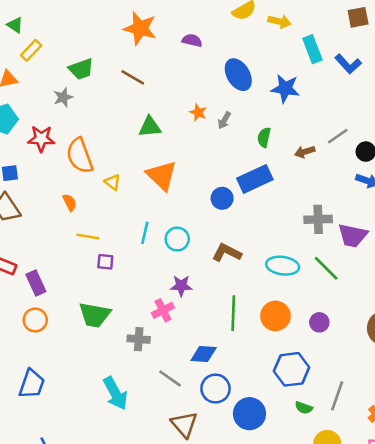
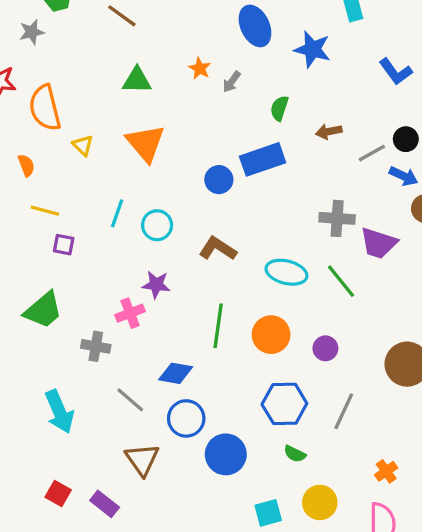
blue L-shape: (348, 64) -> (396, 72), moved
gray line: (338, 136) -> (372, 153), moved
green trapezoid: (95, 315) -> (43, 310), turned -56
gray line: (337, 396) -> (344, 411), moved

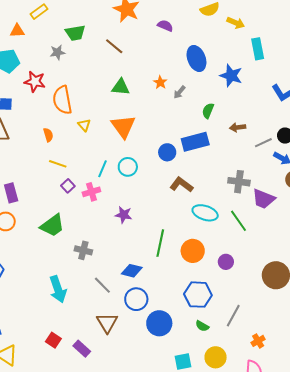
cyan circle: (157, 225) -> (128, 167), moved
purple square: (64, 245) -> (68, 186), turned 32
brown L-shape: (218, 249) -> (181, 185), moved
pink cross: (130, 313) -> (91, 192), moved
gray line: (344, 411) -> (233, 316), moved

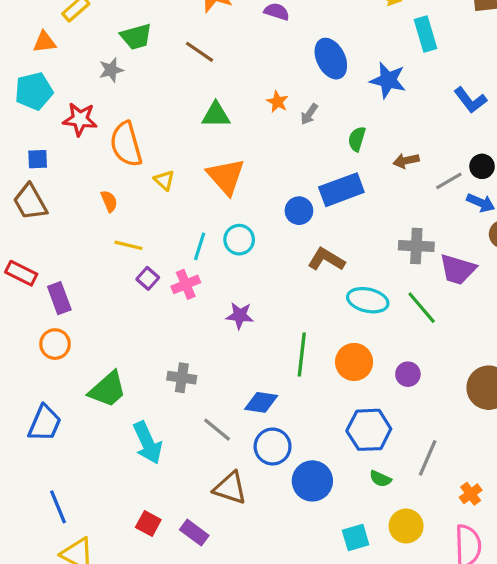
green trapezoid: (52, 226) -> (108, 389), moved
brown triangle: (107, 323) -> (230, 488), turned -35

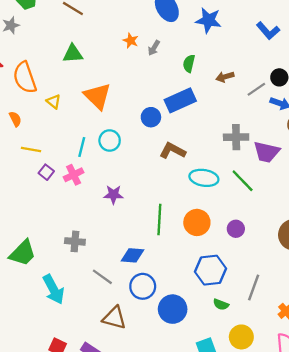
green triangle: (216, 115) -> (73, 54), moved

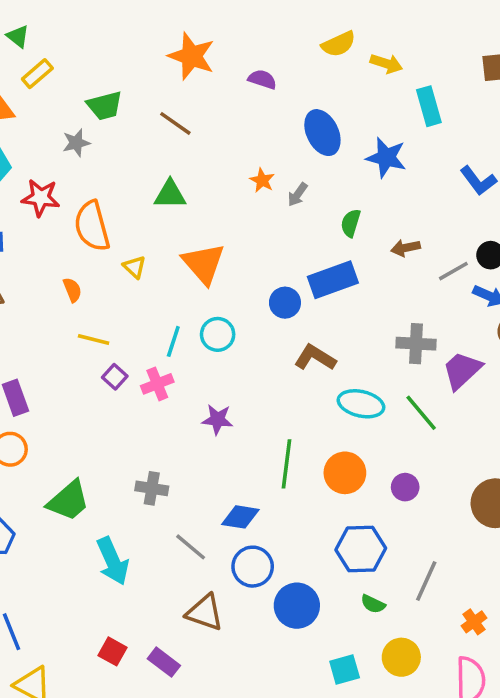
purple trapezoid: (267, 152) -> (462, 370), turned 120

